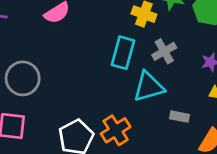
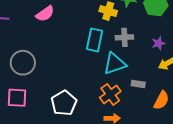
gray cross: (164, 51) -> (124, 37), turned 30
orange cross: (116, 130) -> (110, 94), moved

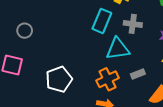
gray circle: (23, 63) -> (25, 31), size x0.6
gray rectangle: (138, 84) -> (138, 74), turned -40

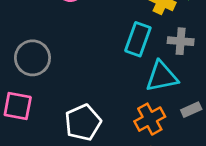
gray circle: (25, 31) -> (32, 58), size x1.6

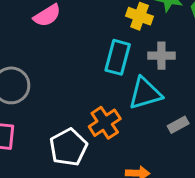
orange cross: (150, 119) -> (105, 123), moved

